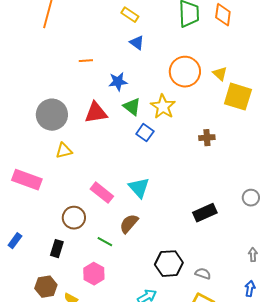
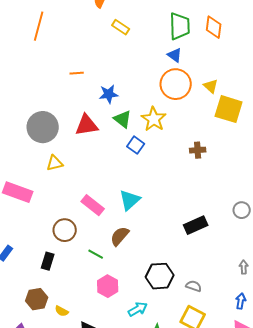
blue triangle: (137, 43) -> (175, 55), moved
cyan triangle: (139, 188) -> (130, 200), turned 30
pink hexagon: (94, 274) -> (108, 286), moved

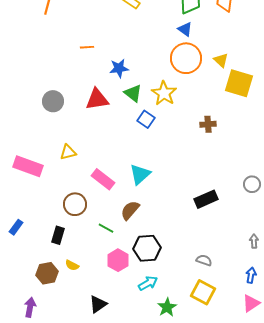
gray circle: (43, 127) -> (53, 101), size x0.7
yellow triangle: (55, 163) -> (68, 152), moved
black hexagon: (160, 276) -> (147, 248), moved
yellow semicircle: (62, 311) -> (72, 265), moved

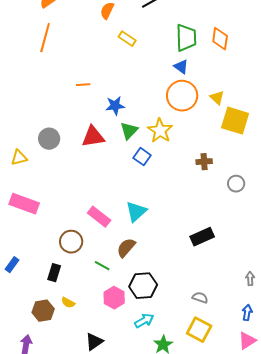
green triangle: (133, 93) -> (129, 131), turned 36
yellow triangle: (68, 152) -> (19, 158), moved
gray circle: (252, 184) -> (236, 184), moved

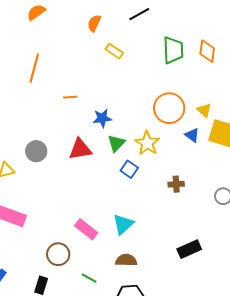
orange line: (45, 38) -> (34, 68), moved
blue triangle: (181, 67) -> (192, 135), moved
brown cross: (204, 162) -> (176, 184), moved
brown semicircle: (126, 248) -> (126, 260), moved, turned 50

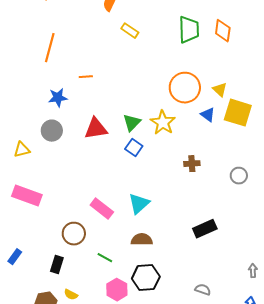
blue star: (102, 118) -> (58, 98), moved
blue square: (129, 169) -> (134, 148), moved

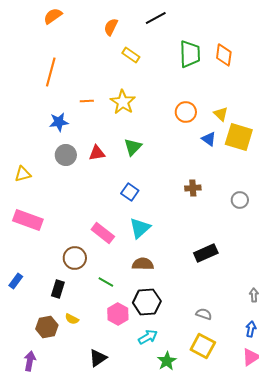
orange circle: (185, 88) -> (186, 112), size x0.7
yellow star: (163, 123) -> (123, 102), moved
red triangle: (96, 129) -> (97, 153), size x0.7
gray circle: (52, 131) -> (66, 155), moved
blue square: (134, 148) -> (130, 192), moved

